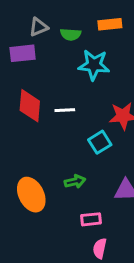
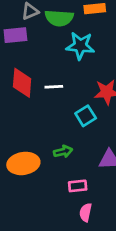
green semicircle: (71, 34) -> (59, 18), size x1.5
orange ellipse: (31, 195) -> (23, 163), turned -72

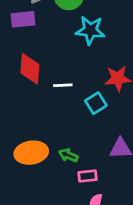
white line: (54, 87) -> (63, 85), moved
green arrow: (63, 152) -> (68, 155), moved, turned -144

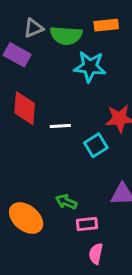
purple rectangle: (23, 19) -> (17, 55), turned 35
orange ellipse: (31, 153) -> (26, 218), moved, turned 48

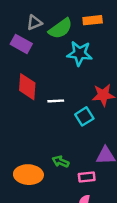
green semicircle: (66, 35) -> (61, 29), turned -40
orange ellipse: (26, 218) -> (28, 175), turned -36
pink rectangle: (87, 224) -> (87, 177), moved

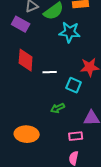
cyan square: (84, 116) -> (74, 85), turned -35
green arrow: (61, 162) -> (58, 108), moved, turned -48

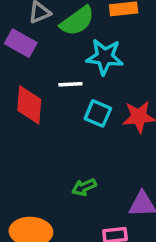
white line: (50, 72) -> (70, 84), moved
cyan square: (74, 85) -> (98, 113), moved

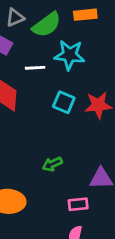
white line: (70, 84) -> (35, 68), moved

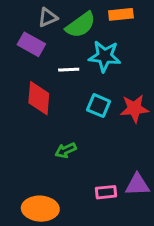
green arrow: (52, 164) -> (66, 150), moved
pink rectangle: (78, 204) -> (106, 192), moved

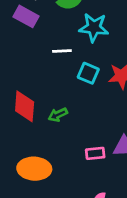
white line: (69, 70) -> (62, 51), moved
red diamond: (39, 98) -> (25, 106), moved

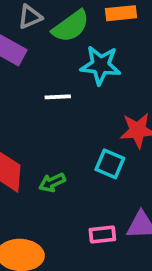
cyan square: (88, 73) -> (110, 164), moved

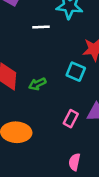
pink rectangle: (102, 235) -> (71, 119), turned -56

